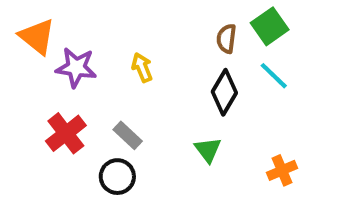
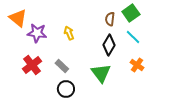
green triangle: (208, 150) -> (101, 73), size x1.5
orange cross: (282, 170) -> (137, 65), moved, turned -32
black circle: (117, 177) -> (66, 89), moved

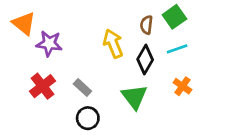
yellow arrow: (69, 33) -> (113, 44), moved, size x1.5
cyan line: (133, 37) -> (177, 49), turned -63

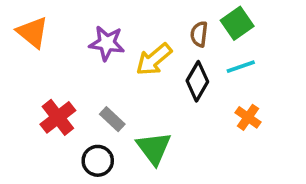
purple star: (49, 44) -> (107, 43), moved
yellow arrow: (113, 44) -> (154, 59), turned -108
green triangle: (134, 97) -> (154, 148), moved
black circle: (88, 118) -> (98, 161), moved

